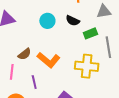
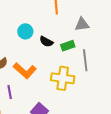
black semicircle: (73, 21) -> (46, 42), moved

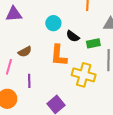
orange L-shape: (25, 71) -> (59, 55), moved, turned 45

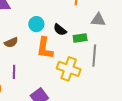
cyan circle: (53, 23) -> (36, 24), moved

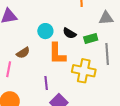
purple line: (14, 72) -> (46, 83), moved

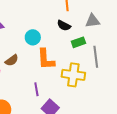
black semicircle: (69, 33) -> (64, 26), moved

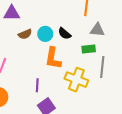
gray triangle: (93, 21) -> (97, 30), moved
black semicircle: (64, 26) -> (64, 34), moved
brown semicircle: (12, 60) -> (25, 34), moved

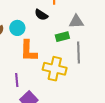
gray triangle: (97, 30) -> (76, 22), moved
black semicircle: (64, 34) -> (41, 15), moved

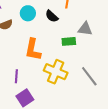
cyan circle: (17, 28) -> (28, 13), moved
gray line: (79, 53) -> (89, 76), moved, turned -45

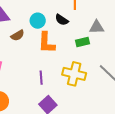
orange L-shape: (33, 50) -> (46, 43), moved
purple line: (16, 76) -> (41, 78), moved

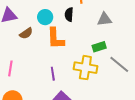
black semicircle: (62, 20) -> (69, 15), turned 64
green rectangle: (82, 42) -> (99, 47), moved

